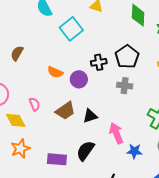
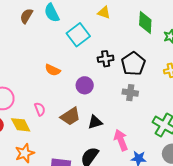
brown semicircle: (17, 53) -> (26, 16), moved
black cross: (99, 62) -> (106, 59), moved
orange semicircle: (55, 72) -> (53, 70), moved

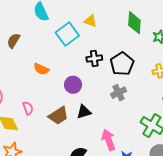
yellow triangle: (104, 12) -> (90, 21), moved
brown semicircle: (26, 16) -> (13, 41), moved
gray cross: (130, 93) -> (119, 93), turned -35
black triangle: (95, 122) -> (84, 112), moved

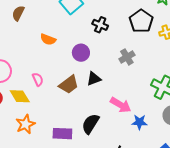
black cross: (94, 58) -> (100, 25), turned 35
black pentagon: (122, 64) -> (141, 21), moved
pink arrow: (109, 140) -> (121, 105), turned 145

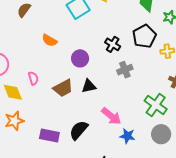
black cross: (100, 25) -> (113, 44), moved

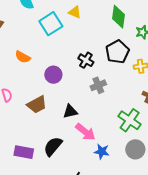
black triangle: (89, 86) -> (70, 111), moved

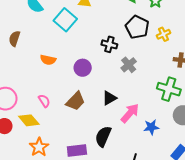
pink arrow: (85, 132) -> (130, 113), turned -70

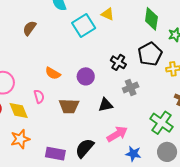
orange semicircle: (48, 60) -> (53, 73), moved
black triangle: (109, 98) -> (106, 105), moved
brown trapezoid: (76, 101) -> (69, 106), turned 30

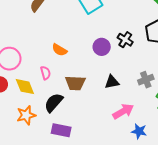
purple circle: (86, 76) -> (102, 47), moved
gray cross: (131, 88) -> (146, 80), moved
black semicircle: (85, 148) -> (54, 103), moved

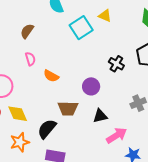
purple circle: (102, 47) -> (91, 86), moved
pink semicircle: (45, 73) -> (30, 59), moved
black triangle: (112, 82) -> (100, 116), moved

